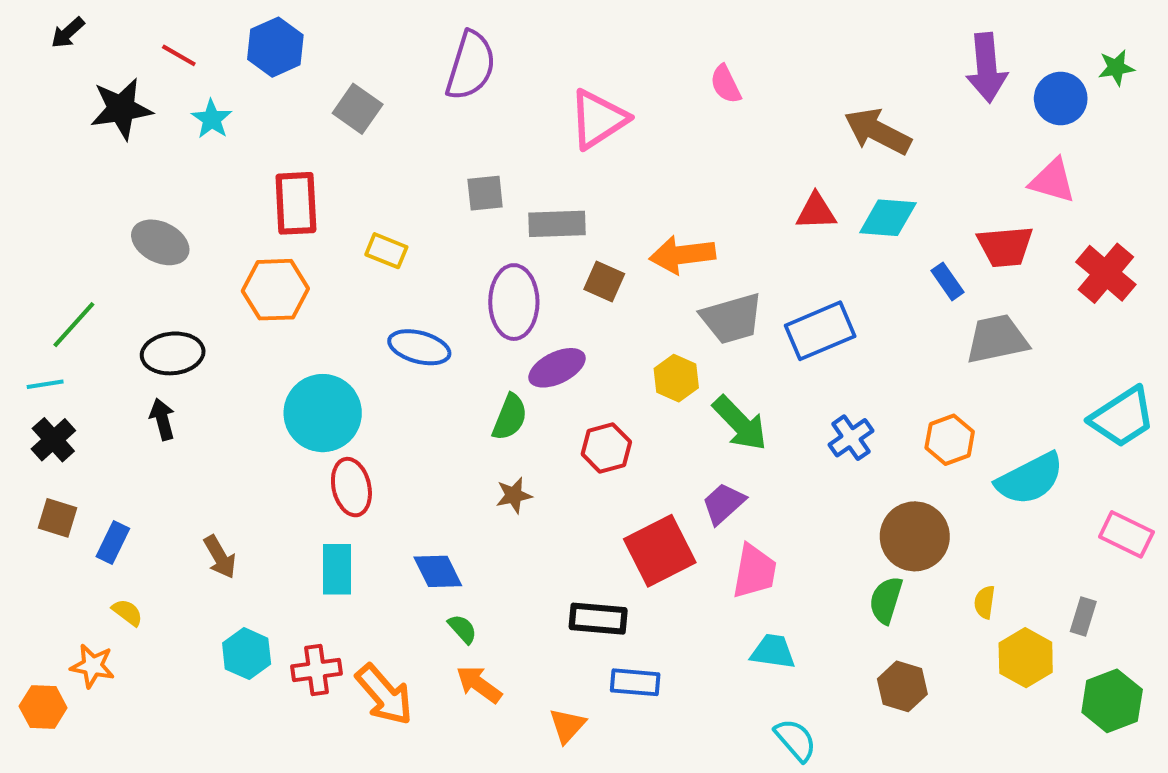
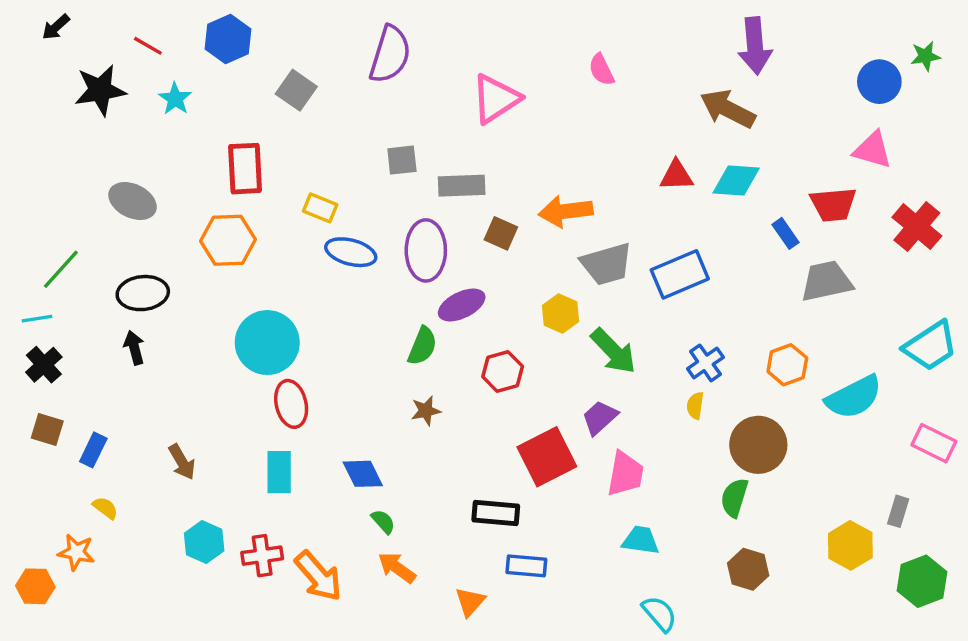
purple arrow: (987, 68) -> (755, 46), moved
blue ellipse: (419, 347) -> (351, 252), moved
yellow semicircle: (985, 602) -> (695, 406), moved

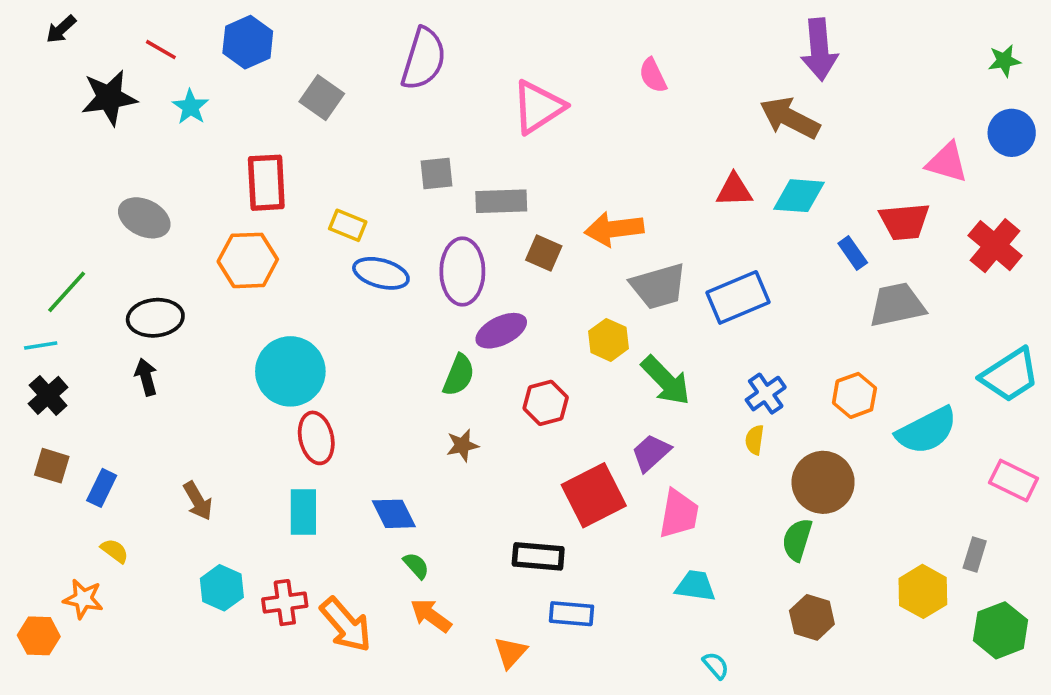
blue circle: (879, 82) -> (1012, 133), moved
cyan semicircle: (659, 614) -> (716, 665), size x0.7

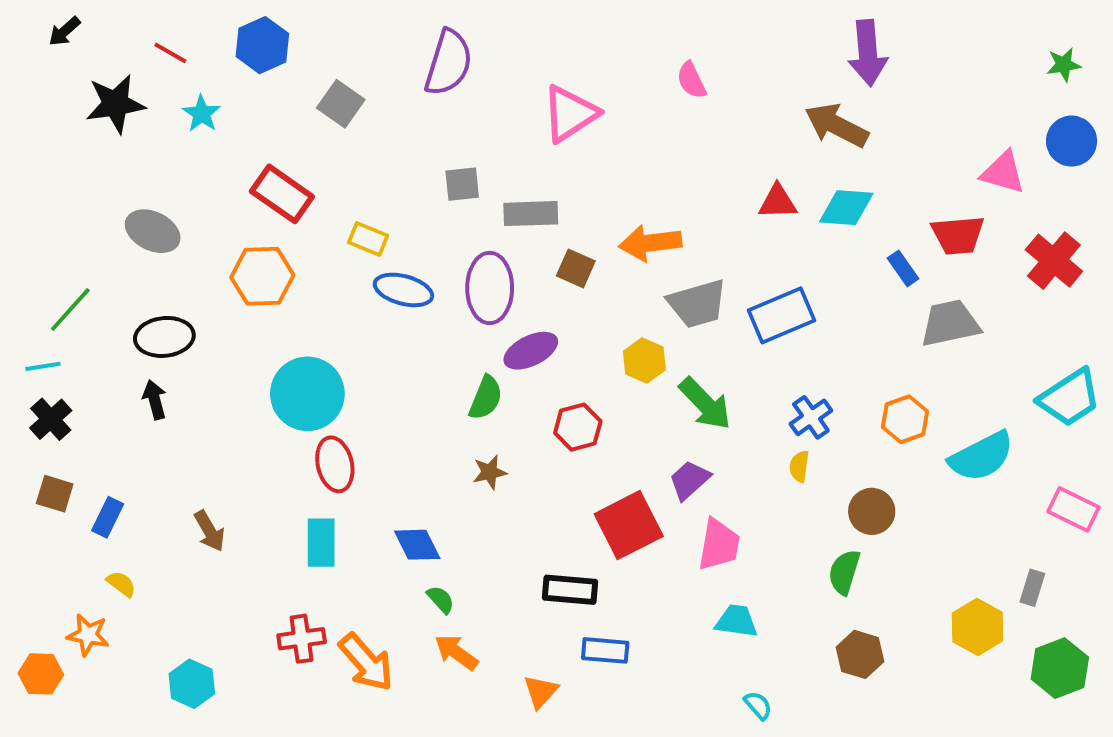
red rectangle: (266, 183) -> (282, 194), turned -52
brown circle: (823, 482) -> (872, 511), size x0.7
cyan hexagon: (222, 588) -> (192, 684), moved

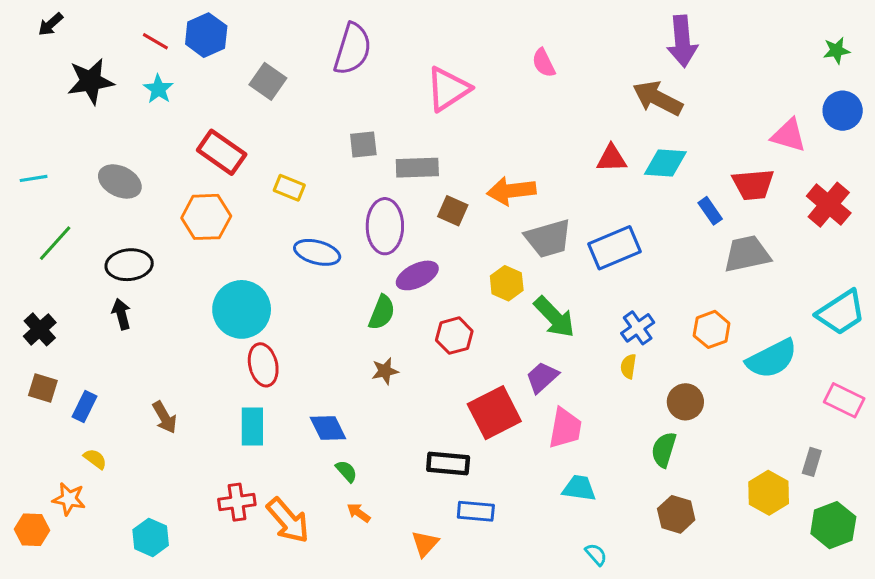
red line: (170, 53) -> (155, 41), moved
blue ellipse: (403, 290) -> (317, 252), moved
cyan line: (43, 366) -> (34, 178), moved
orange arrow: (456, 652) -> (359, 513), size x0.7

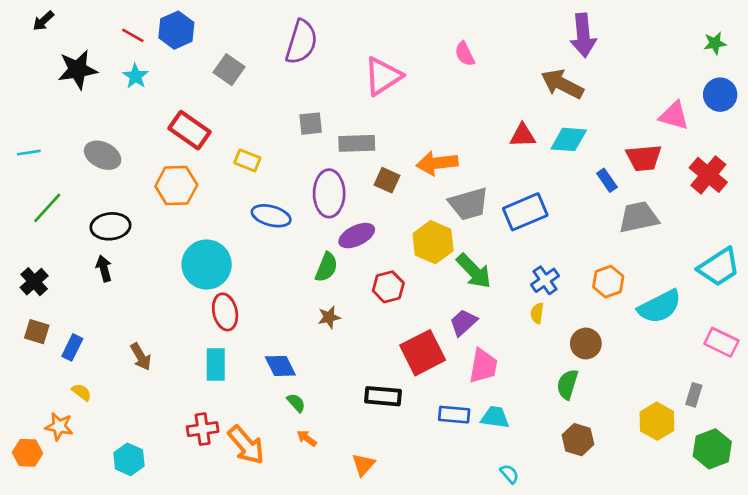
yellow hexagon: (507, 283) -> (433, 242), size x1.4
blue rectangle: (476, 511) -> (454, 415), moved

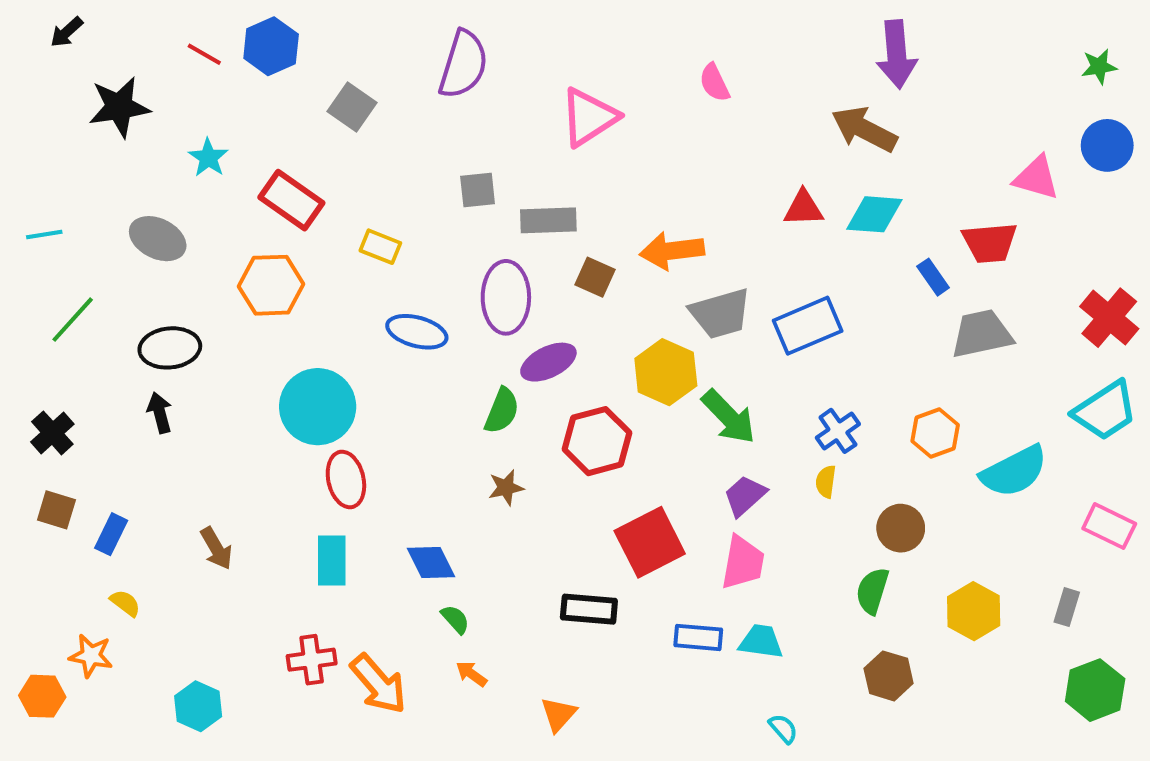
cyan star: (135, 76) -> (208, 158), moved
red cross: (708, 175) -> (1109, 318), moved
red hexagon: (388, 287) -> (597, 441), size x1.4
purple trapezoid: (463, 322) -> (745, 496), moved
yellow hexagon: (657, 421) -> (974, 611), moved

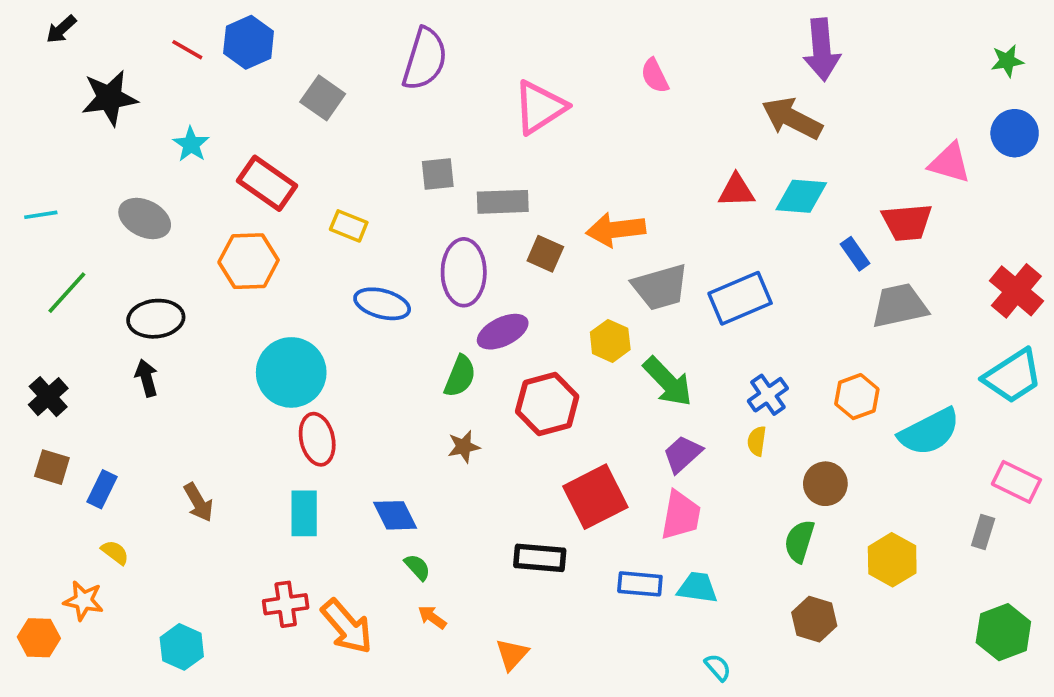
yellow hexagon: (666, 372) -> (610, 341), size x0.7
gray rectangle: (1067, 607) -> (983, 532), moved

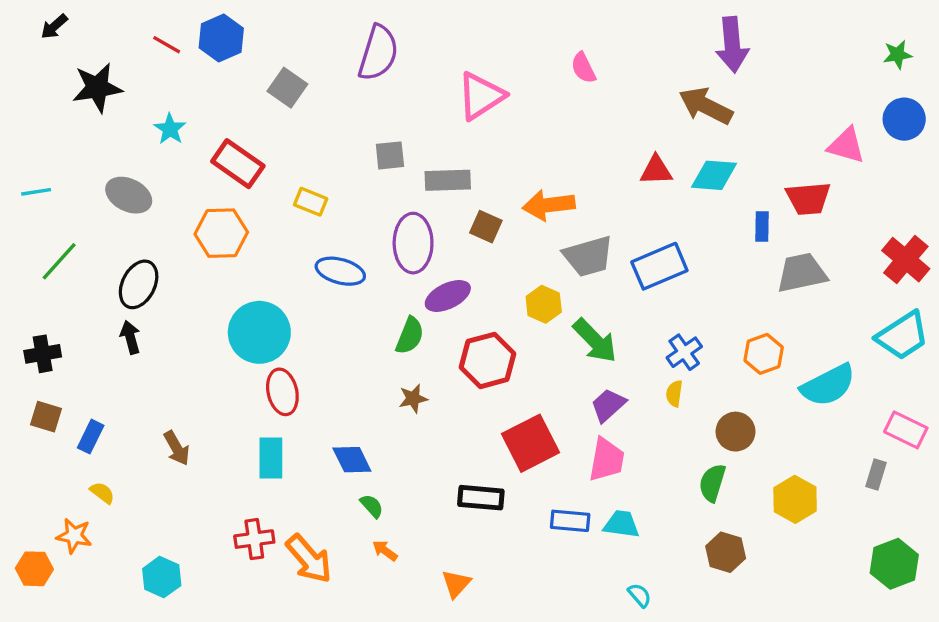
blue rectangle: (855, 254) -> (762, 227), turned 36
black ellipse: (156, 319) -> (139, 284), turned -57
black cross: (48, 397) -> (43, 354), turned 32

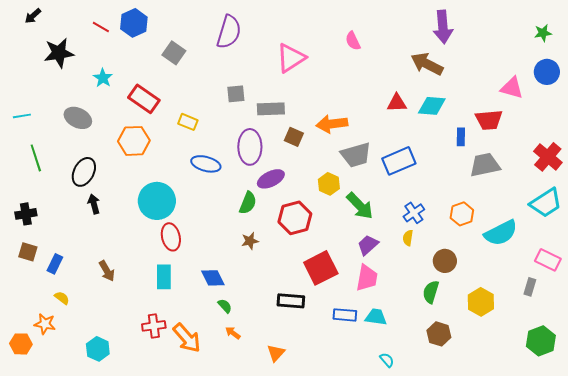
green line: (59, 261) -> (36, 158), turned -60
black arrow: (130, 337) -> (94, 204), moved

